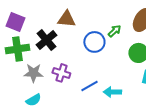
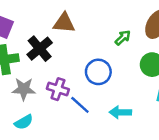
blue circle: (94, 42) -> (98, 72), moved
blue line: (89, 86) -> (80, 105), moved, turned 72

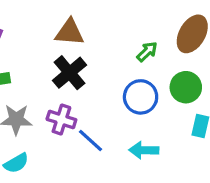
black cross: (40, 49) -> (70, 73), moved
blue circle: (98, 72) -> (141, 97), moved

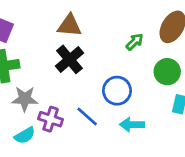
blue circle: (141, 97) -> (117, 91), moved
purple cross: (61, 120) -> (51, 119), moved

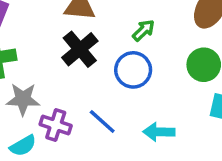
green arrow: (135, 42) -> (143, 30), moved
blue circle: (117, 91) -> (133, 70), moved

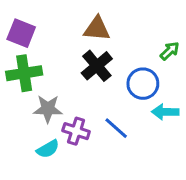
green arrow: (143, 30) -> (170, 51), moved
cyan arrow: (159, 132) -> (165, 112), moved

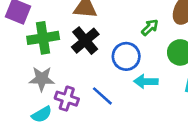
green cross: (24, 73) -> (43, 38), moved

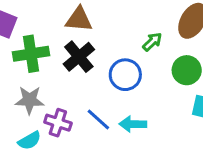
cyan arrow: (146, 81) -> (133, 124), moved

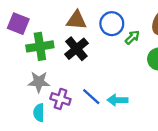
blue circle: (125, 75) -> (112, 24), moved
cyan semicircle: (30, 141) -> (39, 113), turned 120

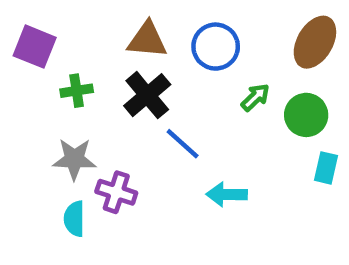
green arrow: (132, 37) -> (255, 97), moved
green cross: (40, 46) -> (77, 91), size x0.6
blue line: (91, 97) -> (183, 144), moved

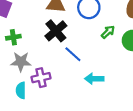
green cross: (77, 91) -> (13, 37), moved
purple cross: (116, 192) -> (41, 78), turned -30

